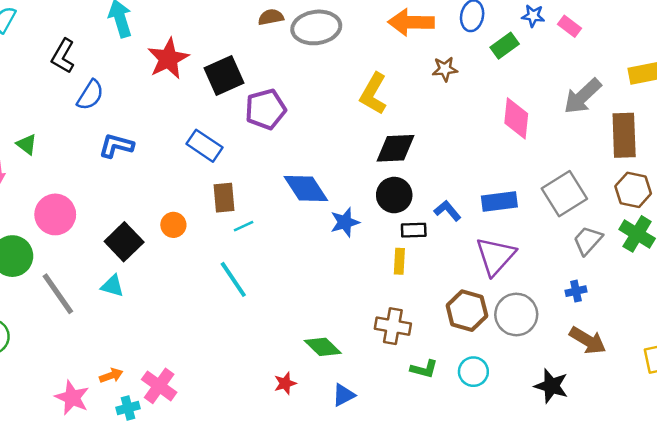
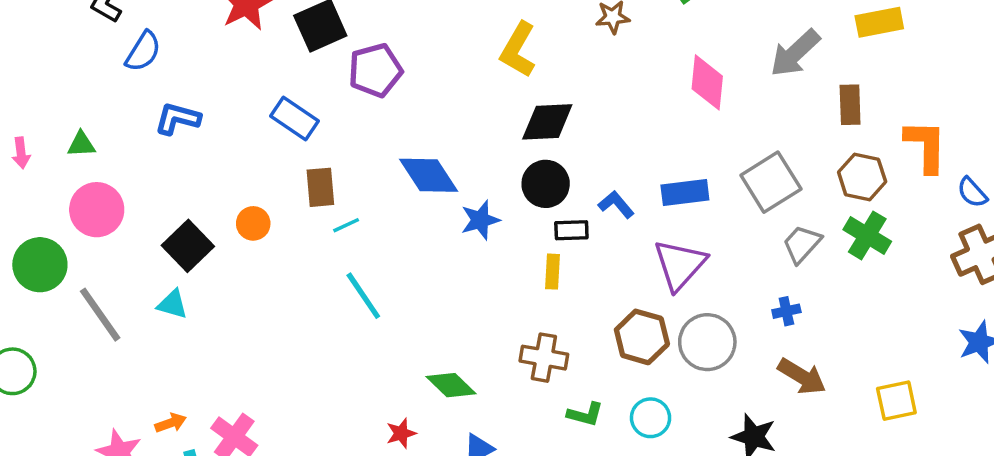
brown rectangle: (624, 135) -> (850, 105), size x0.7
green triangle: (27, 144) -> (81, 144), moved, turned -40
cyan line: (233, 279) -> (363, 296), moved

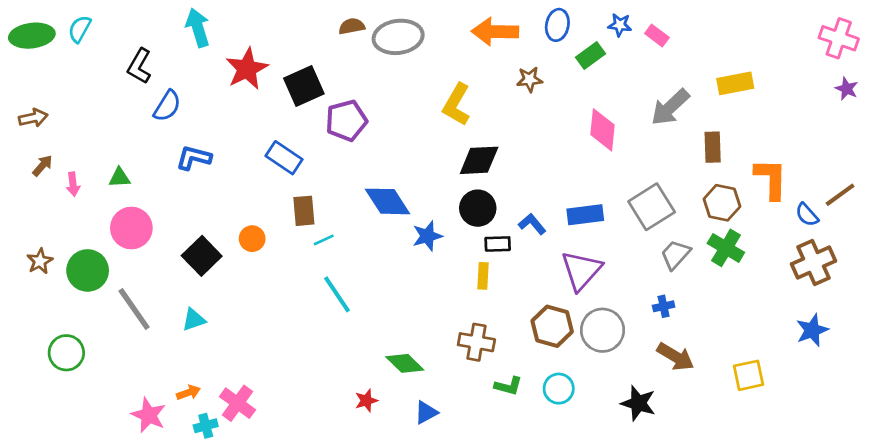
cyan triangle: (172, 304) -> (194, 320), moved, turned -35

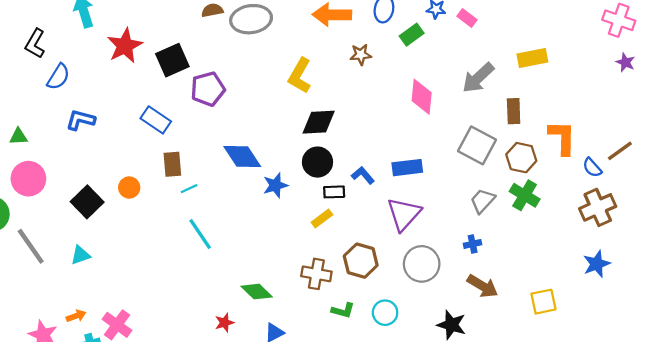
gray square: (652, 207) -> (477, 145), moved, turned -30
yellow rectangle: (483, 276) -> (322, 219), turned 50
brown hexagon: (552, 326) -> (361, 261), moved

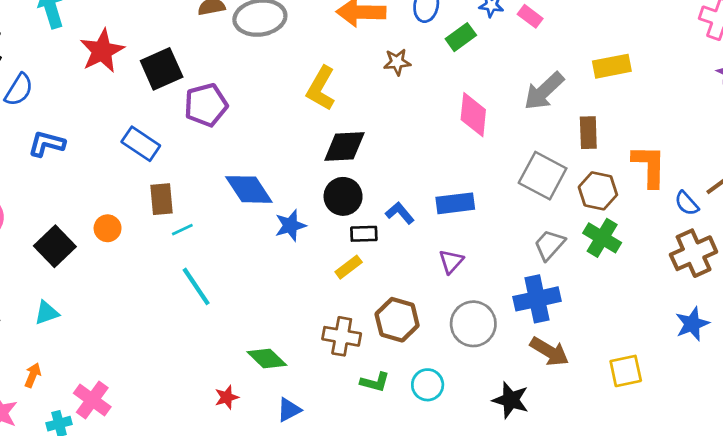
purple triangle: (404, 214) -> (451, 262), size x0.6
blue cross: (473, 244) -> (537, 299), size x2.0
orange arrow: (76, 316) -> (33, 375), moved, turned -48

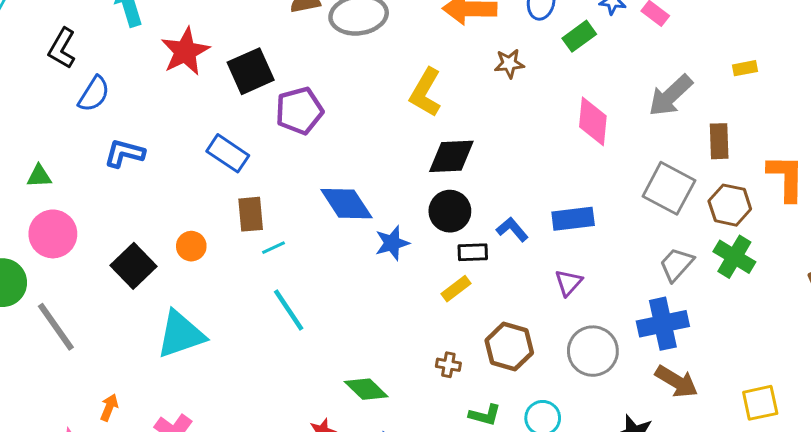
yellow rectangle: (612, 66) -> (745, 68), size x0.6
cyan triangle: (47, 313) -> (181, 334), moved, size x1.8
brown cross: (342, 336) -> (448, 365), size x0.6

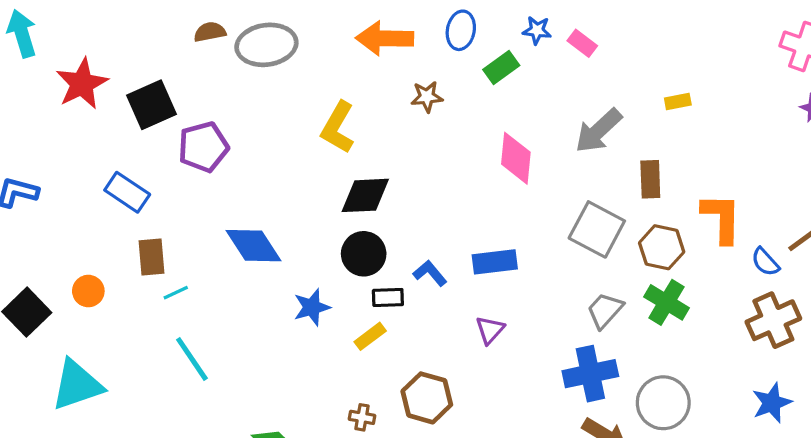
blue star: (392, 243) -> (312, 307), moved
gray circle: (593, 351) -> (663, 403), moved

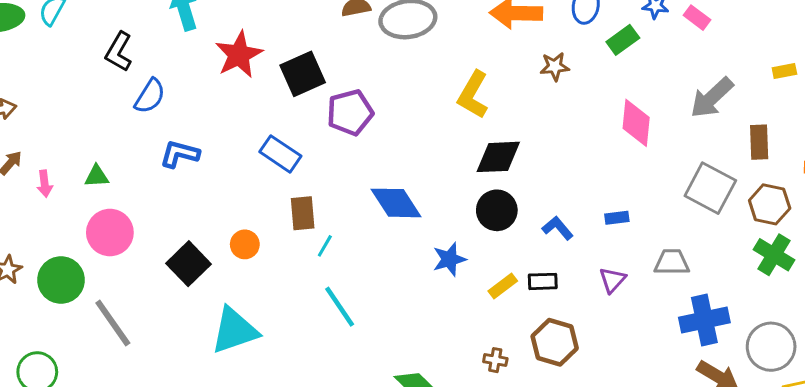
blue rectangle: (495, 262) -> (617, 218), size x0.6
cyan line: (176, 293) -> (325, 246), turned -35
black rectangle: (388, 297) -> (543, 281), moved
gray trapezoid: (605, 310) -> (672, 262), moved, turned 48

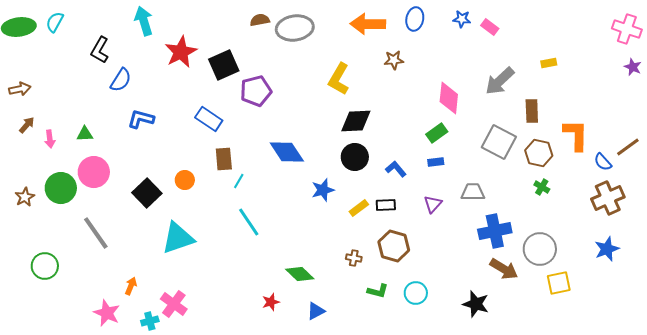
green rectangle: (623, 40) -> (437, 133), moved
green cross: (774, 255) -> (542, 187), size x0.6
green circle: (61, 280) -> (61, 188), moved

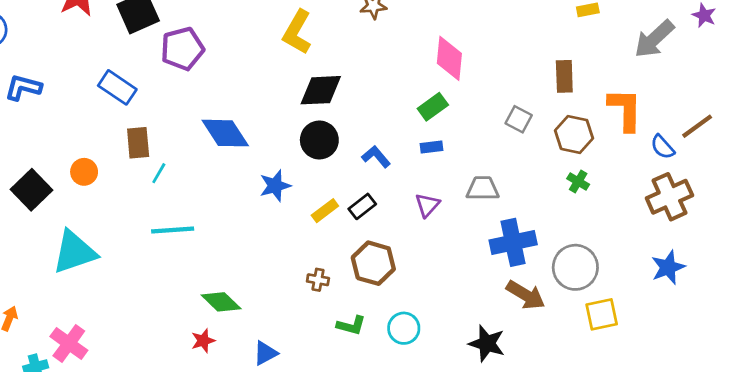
gray arrow: (500, 81) -> (654, 39), moved
gray square: (499, 142) -> (519, 119), size x0.6
black rectangle: (386, 205) -> (362, 206), turned -36
cyan line: (249, 222) -> (173, 230), turned -60
green diamond: (300, 274) -> (221, 302), moved

